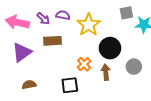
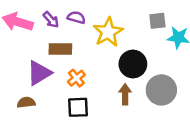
purple triangle: (22, 52) -> (39, 73), moved
orange cross: (84, 64) -> (76, 78), moved
gray circle: (134, 67) -> (161, 90), size x1.5

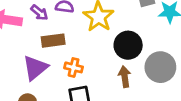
orange cross: (76, 78) -> (73, 67), turned -30

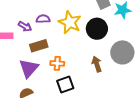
black circle: (128, 45) -> (97, 29), moved

